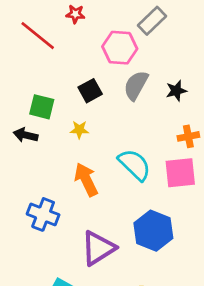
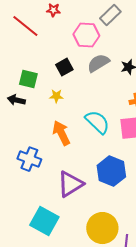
gray semicircle: (136, 85) -> (98, 63), turned 30

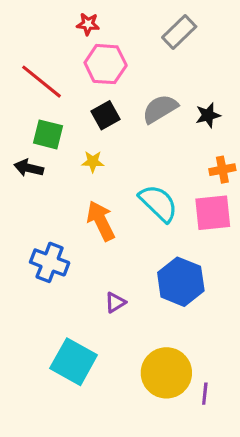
red line: (25, 26) -> (42, 82), moved
pink hexagon: (86, 35) -> (106, 64), moved
purple triangle: (70, 184) -> (115, 302), size x0.5

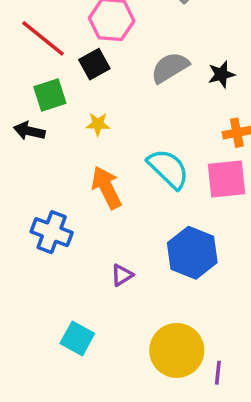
black square: (106, 115) -> (94, 64), moved
green square: (48, 134) -> (50, 95), turned -32
cyan square: (74, 362) -> (77, 338), size x0.7

